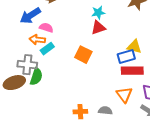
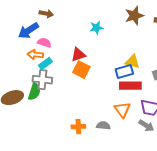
red triangle: (98, 28) -> (78, 55), moved
gray cross: (27, 65) -> (42, 80), moved

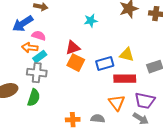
blue rectangle: (124, 72) -> (105, 64), moved
green semicircle: (34, 92) -> (34, 98), moved

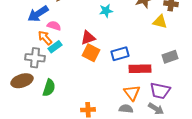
orange arrow: (30, 48) -> (45, 38), turned 42
yellow triangle: (127, 55) -> (160, 22), moved
gray cross: (37, 73) -> (35, 58), moved
gray semicircle: (98, 119) -> (126, 109), moved

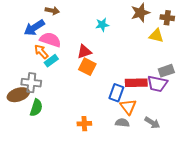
pink semicircle: (54, 26) -> (50, 40), size x1.5
blue rectangle: (120, 54) -> (116, 93), moved, turned -54
gray cross: (35, 58) -> (31, 83), moved
green semicircle: (49, 88) -> (36, 108), moved
purple trapezoid: (160, 91) -> (157, 84), moved

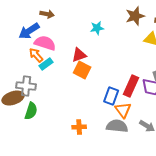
red rectangle: (136, 83) -> (131, 86), turned -65
gray semicircle: (122, 123) -> (117, 126), size x1.5

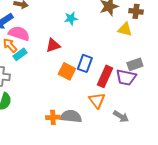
orange square: (82, 70) -> (67, 71), moved
blue rectangle: (111, 96) -> (85, 63), moved
gray semicircle: (117, 126) -> (71, 116), moved

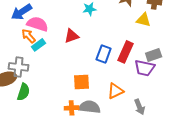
orange square: (67, 71) -> (82, 82), moved, turned -30
red rectangle: (105, 76) -> (126, 52), moved
orange triangle: (97, 100) -> (116, 91), turned 42
gray arrow: (121, 116) -> (140, 107), turned 35

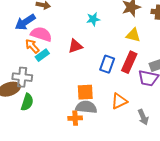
yellow triangle: (144, 20) -> (133, 35), moved
gray semicircle: (90, 107) -> (86, 107), moved

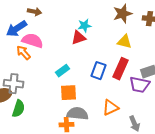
red triangle: (75, 46) -> (78, 38), moved
cyan rectangle: (42, 55) -> (62, 71), moved
orange square: (85, 92) -> (68, 93), moved

